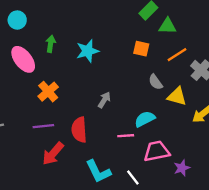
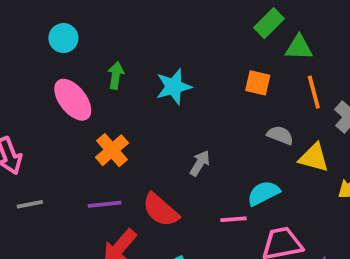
orange line: (177, 55) -> (314, 92), turned -72
gray semicircle: (156, 82) -> (280, 135), turned 147
red semicircle: (79, 130) -> (161, 210), turned -45

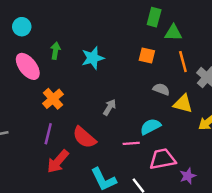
green rectangle: (269, 23) -> (154, 17), turned -30
purple line: (105, 204) -> (48, 134), turned -70

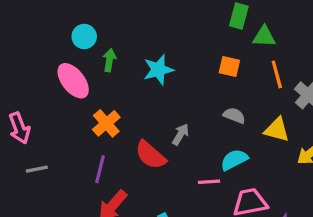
cyan circle: (22, 27) -> (84, 37), moved
gray semicircle: (161, 89) -> (234, 115), moved
red semicircle: (84, 137) -> (151, 155), moved

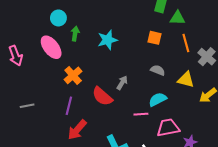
pink arrow: (19, 128) -> (16, 56), moved

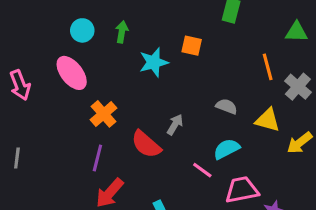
green triangle: (178, 18) -> (296, 32), moved
green arrow: (75, 34) -> (122, 32), moved
orange square: (155, 38) -> (192, 46), moved
gray line: (27, 106) -> (17, 158), moved, turned -72
pink line: (141, 114) -> (202, 170), turned 40

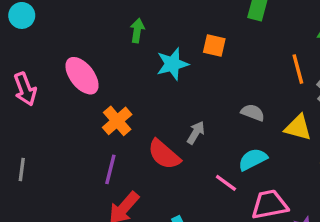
cyan circle: (82, 30) -> (22, 15), moved

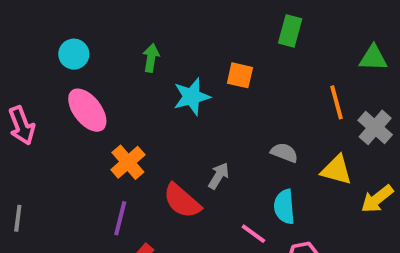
cyan circle: (22, 15) -> (74, 54), moved
cyan semicircle: (253, 159) -> (284, 207), turned -68

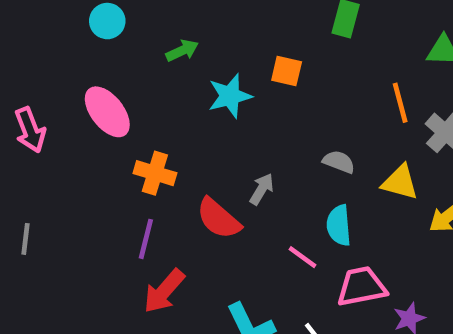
cyan circle: (74, 54) -> (107, 21), moved
green arrow: (151, 58) -> (182, 51), turned 56
orange cross: (128, 162) -> (155, 173), turned -32

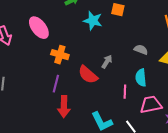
cyan star: (230, 96) -> (93, 21), turned 30
pink line: (303, 257) -> (125, 92), turned 56
red arrow: (164, 291) -> (64, 107), turned -40

